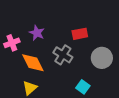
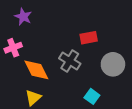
purple star: (37, 33) -> (23, 17), moved

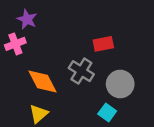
pink cross: (13, 48) -> (15, 44), moved
gray circle: (113, 64) -> (120, 84), moved

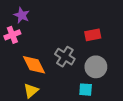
red rectangle: (103, 44) -> (93, 35), moved
cyan square: (107, 112) -> (86, 90), turned -32

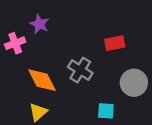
purple star: (22, 15) -> (39, 24), moved
gray circle: (96, 67) -> (134, 83), moved

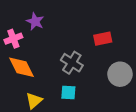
orange diamond: (42, 80) -> (21, 67), moved
cyan square: (106, 111) -> (68, 93), moved

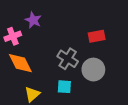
gray circle: (120, 74) -> (93, 70), moved

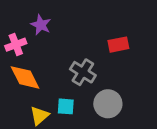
gray circle: (93, 70) -> (108, 104), moved
cyan square: (64, 87) -> (66, 106), moved

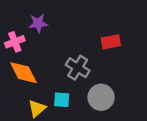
purple star: (41, 25) -> (38, 23), turned -30

